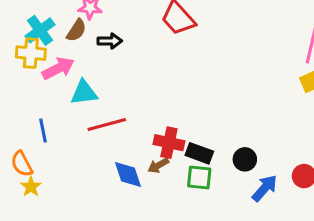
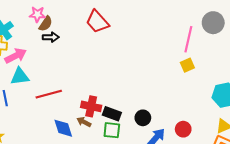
brown semicircle: (76, 30) -> (46, 24), moved
cyan triangle: (84, 93) -> (20, 76), moved
brown arrow: (158, 165) -> (84, 122), turned 56

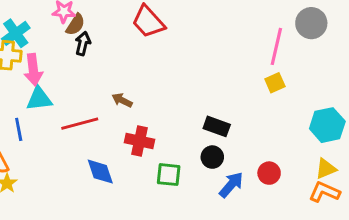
black arrow: (51, 37) -> (83, 44), turned -77
pink arrow: (16, 56) -> (33, 70), turned 110
black rectangle: (112, 114) -> (217, 126), moved
brown arrow: (84, 122) -> (122, 100), moved

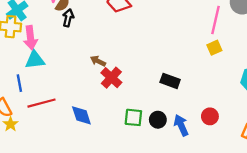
red line: (80, 124) -> (42, 103), moved
red cross: (140, 141) -> (111, 78), moved, turned 30
black circle: (212, 157) -> (158, 120), moved
blue arrow: (231, 185) -> (181, 125), turned -65

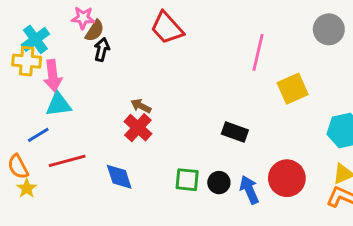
pink line: (215, 20) -> (258, 52), moved
yellow square: (214, 48) -> (293, 89), size x1.5
red cross: (111, 78) -> (138, 128), moved
blue line: (19, 83) -> (38, 135), turned 70
red circle: (210, 116) -> (287, 178), size x1.6

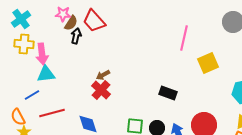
red trapezoid: (167, 28) -> (94, 21), moved
cyan cross: (35, 39) -> (21, 19), moved
brown arrow: (141, 106) -> (103, 75), turned -56

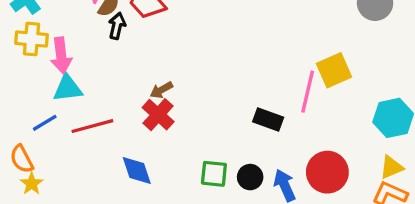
pink line: (184, 38) -> (308, 92), moved
red line: (52, 113) -> (92, 126), moved

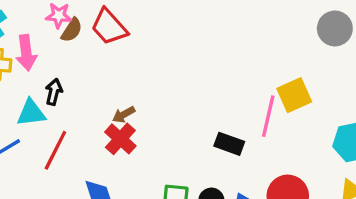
black arrow: (117, 26) -> (54, 92), moved
pink arrow: (61, 55) -> (26, 53), moved
red line: (92, 126) -> (55, 150), turned -48

